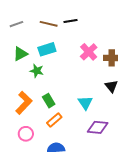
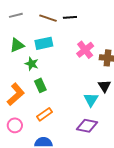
green rectangle: (49, 101) -> (40, 85), moved
cyan triangle: (85, 103) -> (91, 100), moved

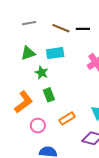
orange rectangle: (44, 114) -> (67, 118), moved
pink circle: (15, 125) -> (38, 126), moved

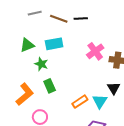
gray line: (29, 23) -> (35, 13), moved
orange rectangle: (67, 118) -> (80, 102), moved

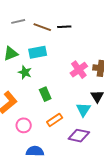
pink cross: (95, 51) -> (79, 70), moved
green rectangle: (50, 86) -> (45, 94), moved
orange rectangle: (80, 102) -> (55, 120), moved

